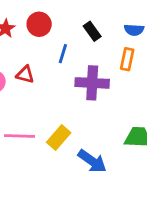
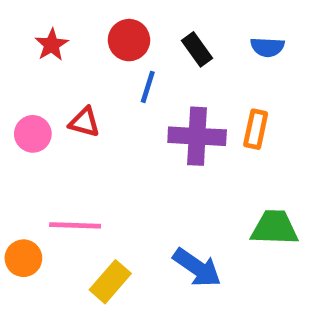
red circle: (39, 24) -> (129, 40), moved
orange rectangle: (127, 59) -> (256, 129), moved
yellow rectangle: (59, 137) -> (110, 282), moved

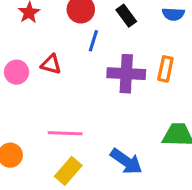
pink line: (75, 225) -> (65, 133), moved

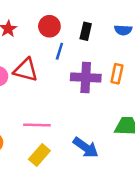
black rectangle: (126, 16) -> (86, 31), turned 49
red triangle: (51, 64) -> (26, 70), size x1.5

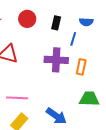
blue line: (59, 51) -> (73, 39), moved
orange rectangle: (117, 74) -> (81, 67), moved

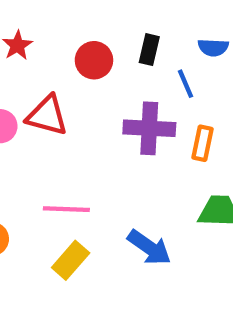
red circle: (27, 19) -> (94, 60), moved
blue line: (73, 39) -> (185, 84), turned -40

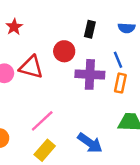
red circle: (94, 60) -> (64, 51), moved
blue line: (185, 84) -> (118, 60), moved
pink line: (66, 209) -> (42, 121), turned -45

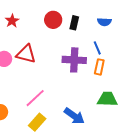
red circle: (64, 51) -> (53, 20), moved

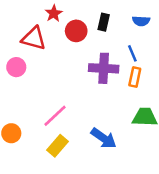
red circle: (53, 20) -> (76, 31), moved
red star: (12, 21) -> (54, 13), moved
red triangle: (26, 54) -> (34, 38), moved

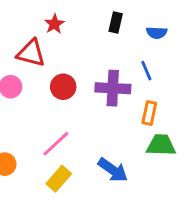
black rectangle: (104, 22) -> (116, 22), moved
red circle: (76, 31) -> (63, 87), moved
orange rectangle: (135, 77) -> (149, 113), moved

